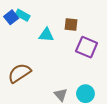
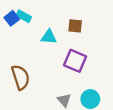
purple square: (87, 47) -> (75, 61), moved
brown semicircle: (19, 73) -> (21, 77), turned 105

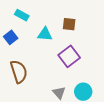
blue square: (12, 18) -> (11, 37), moved
purple square: (75, 61) -> (69, 56), turned 30

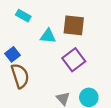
brown square: (69, 24) -> (74, 25), size x1.5
blue square: (11, 37) -> (13, 54), moved

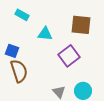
brown square: (74, 25) -> (81, 25), moved
blue square: (13, 54) -> (12, 51), turned -32

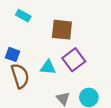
brown square: (81, 25) -> (62, 30), moved
cyan triangle: (45, 34) -> (48, 67), moved

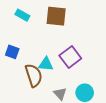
brown square: (62, 30) -> (56, 16), moved
brown semicircle: (20, 76) -> (34, 75), moved

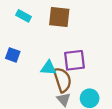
purple square: (70, 57) -> (74, 60), turned 30
brown semicircle: (34, 75) -> (63, 80), moved

